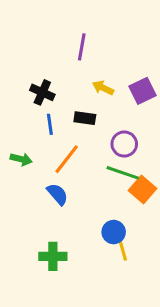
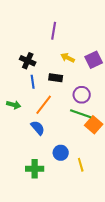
blue circle: (114, 232) -> (61, 153), moved

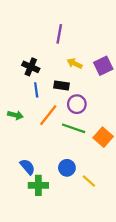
purple circle: (82, 95) -> (77, 104), moved
green line: (81, 114) -> (74, 128), moved
blue semicircle: (38, 128) -> (27, 167), moved
yellow line: (81, 165) -> (89, 181), turned -32

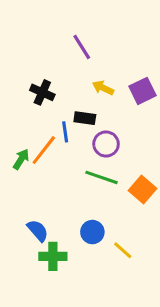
purple line: (59, 34) -> (82, 47), turned -42
blue line: (36, 90) -> (65, 132), moved
green arrow: (15, 115) -> (21, 159), turned -72
orange line: (48, 115) -> (44, 150), moved

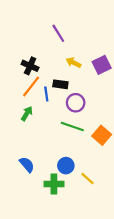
orange line: (44, 150) -> (31, 86), moved
green arrow: (21, 159) -> (27, 114), moved
green cross: (53, 256) -> (54, 184), moved

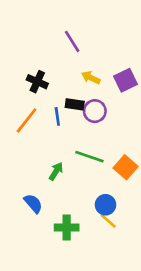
orange line: (31, 86) -> (27, 120), moved
purple circle: (76, 103) -> (95, 111), moved
green arrow: (27, 114) -> (56, 171), moved
blue circle: (66, 166) -> (106, 205), moved

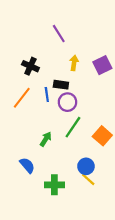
yellow arrow: (91, 78) -> (74, 63), turned 72
purple circle: (95, 111) -> (67, 102), moved
green line: (89, 157) -> (73, 127), turned -75

